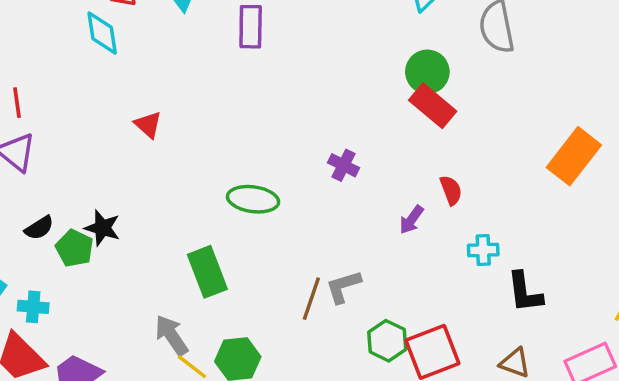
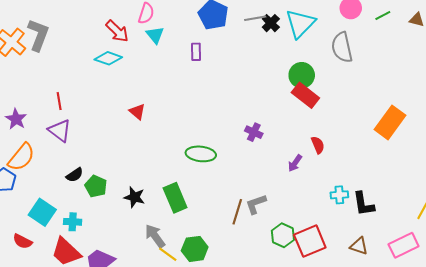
purple rectangle: (251, 27) -> (196, 52), size x0.7
cyan diamond: (102, 33) -> (108, 58), turned -60
black star: (102, 228) -> (134, 197), moved
cyan cross: (483, 250) -> (339, 195), moved

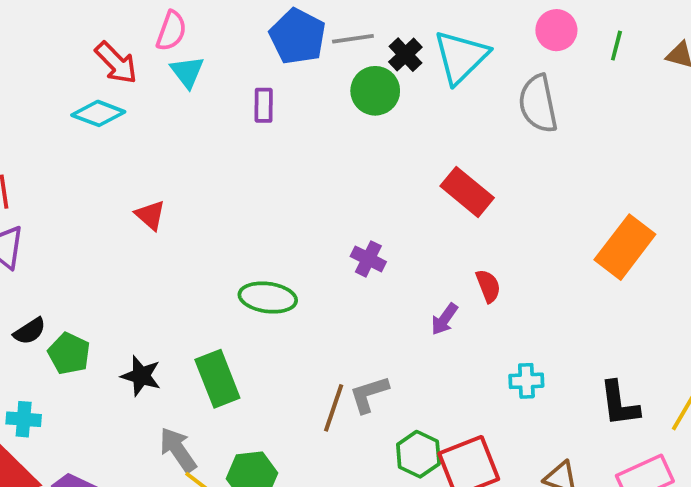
green line: (383, 15) -> (616, 46), turned -49
gray line: (255, 18) -> (353, 39), moved
green circle: (302, 75) -> (375, 91), moved
black L-shape: (363, 204) -> (619, 404), moved

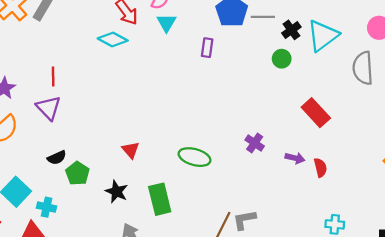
green circle: (375, 91) -> (282, 59), moved, size x0.7
red triangle: (150, 215) -> (131, 150), moved
purple arrow: (444, 319) -> (295, 158), moved, turned -120

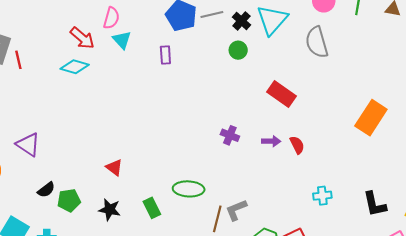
red line: (53, 76) -> (18, 60), moved
green ellipse: (195, 157) -> (189, 189), moved
green pentagon: (77, 173) -> (69, 200), turned -30
green rectangle: (160, 199) -> (152, 208), size x0.7

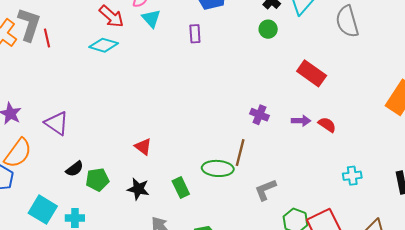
red semicircle: (297, 145) -> (327, 125), turned -30
brown line: (217, 219) -> (240, 153), moved

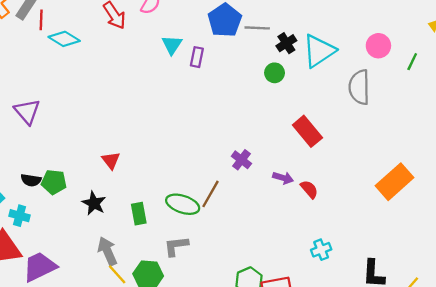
cyan triangle: (151, 18) -> (172, 45), moved
cyan diamond: (104, 45) -> (64, 39), moved
black semicircle: (75, 169) -> (31, 180), moved, turned 30
cyan cross: (352, 176) -> (321, 250), turned -30
gray L-shape: (265, 190) -> (176, 246), moved

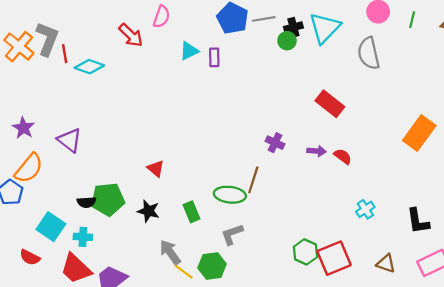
black cross: (286, 43) -> (293, 27), turned 30
cyan triangle: (172, 45) -> (189, 51), turned 42
green circle: (275, 73) -> (287, 41), moved
green pentagon: (54, 182) -> (108, 199), size x1.4

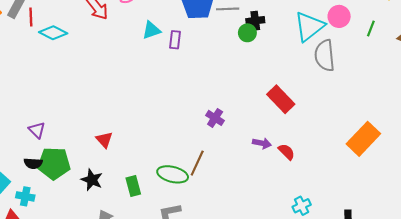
cyan triangle: (325, 28) -> (309, 26), moved
purple triangle: (70, 140) -> (37, 130), moved, size x0.7
purple cross: (275, 143) -> (215, 118), moved

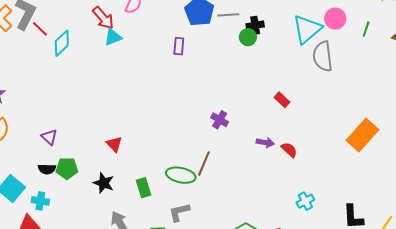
red line: (31, 17) -> (40, 29), turned -42
cyan triangle: (151, 30) -> (113, 37), moved
cyan diamond: (53, 33) -> (62, 43), turned -68
red rectangle: (281, 99) -> (282, 100), size x0.6
green pentagon: (54, 163) -> (67, 168), size x0.7

